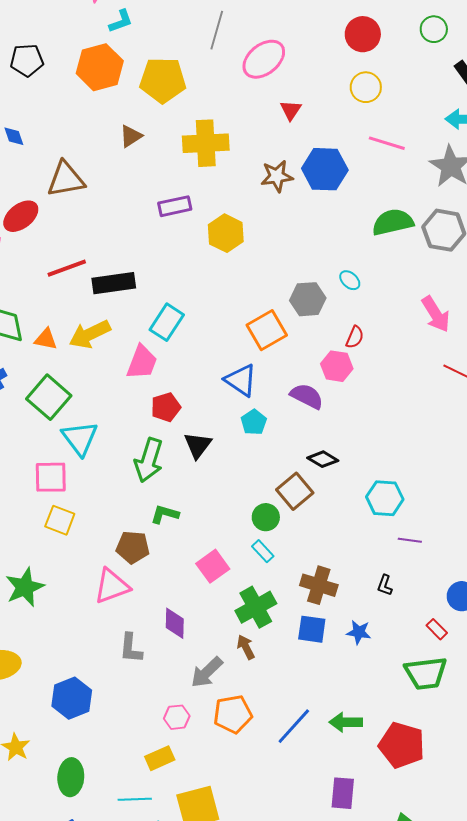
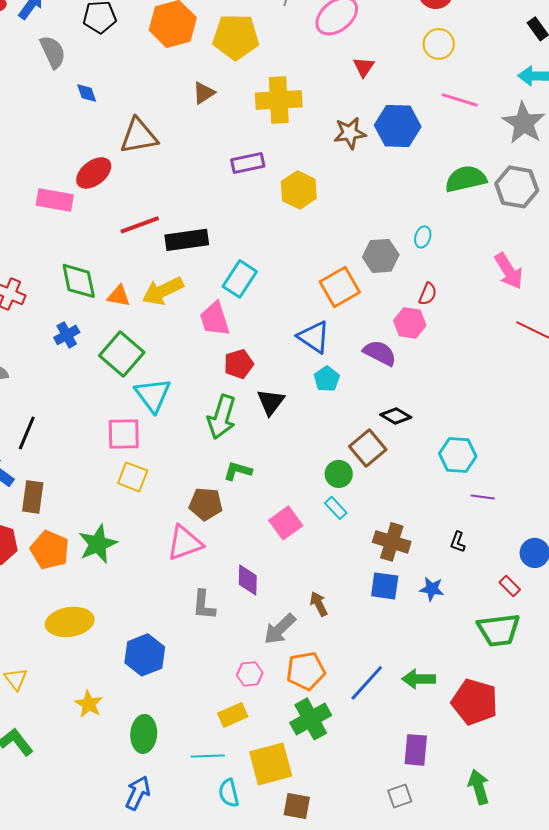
cyan ellipse: (350, 280) -> (423, 237), turned 65
pink trapezoid: (142, 362) -> (215, 319), turned 141
green cross: (256, 607) -> (311, 719), moved

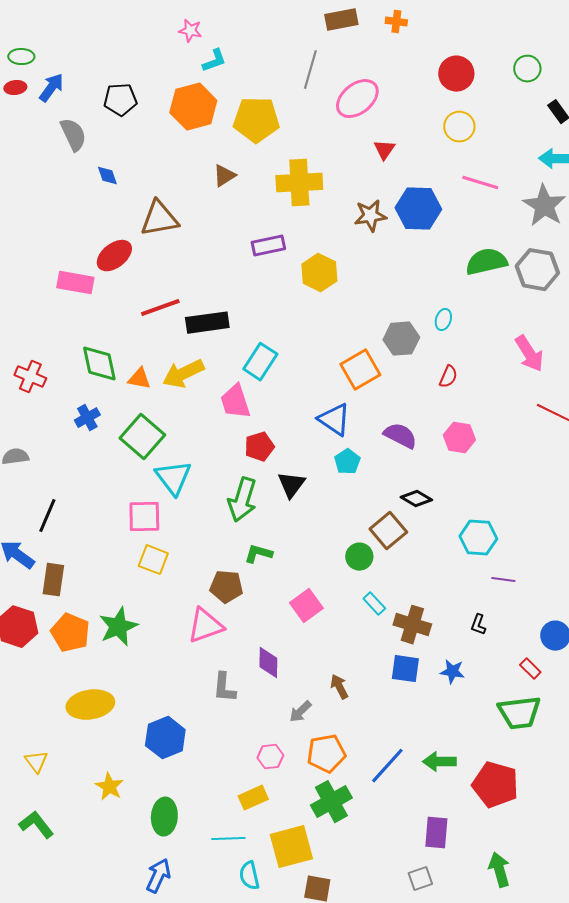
pink hexagon: (410, 323) -> (459, 438), moved
cyan rectangle: (336, 508) -> (374, 604), moved
gray arrow: (280, 629) -> (300, 712), size x0.7

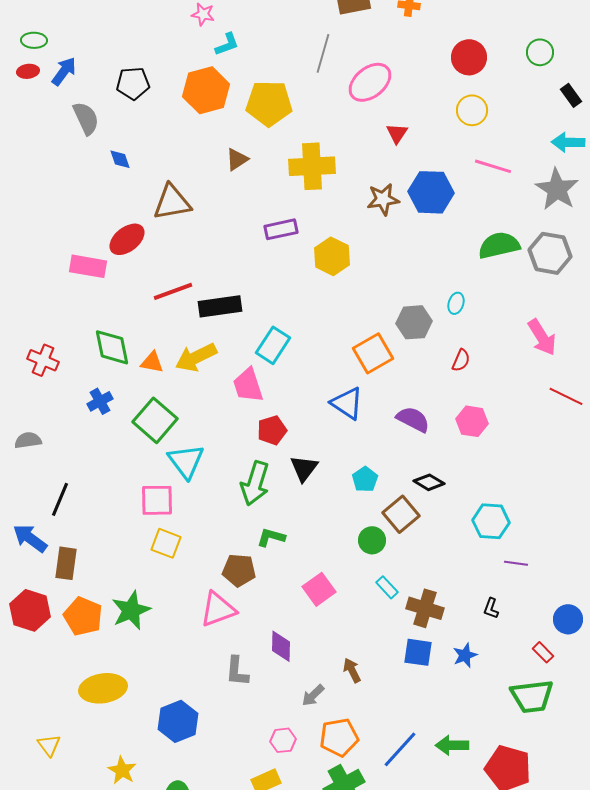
cyan pentagon: (347, 462) -> (365, 479), moved
blue star: (452, 672) -> (465, 655), turned -30

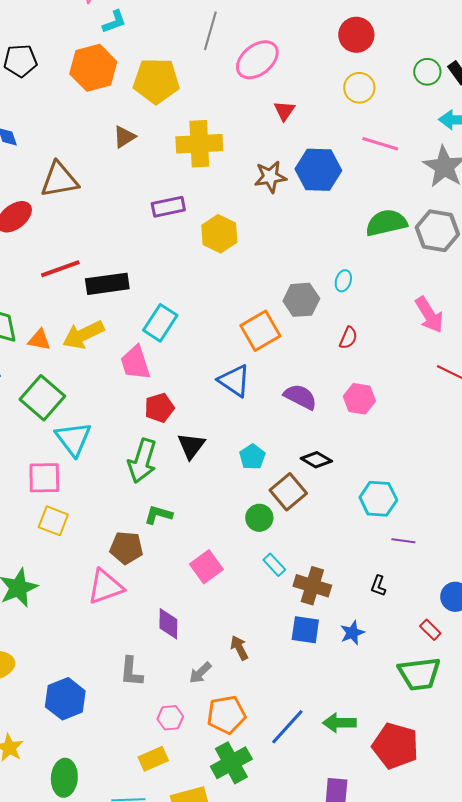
green circle: (540, 52) -> (427, 72), moved
gray L-shape: (237, 671) -> (131, 672), moved

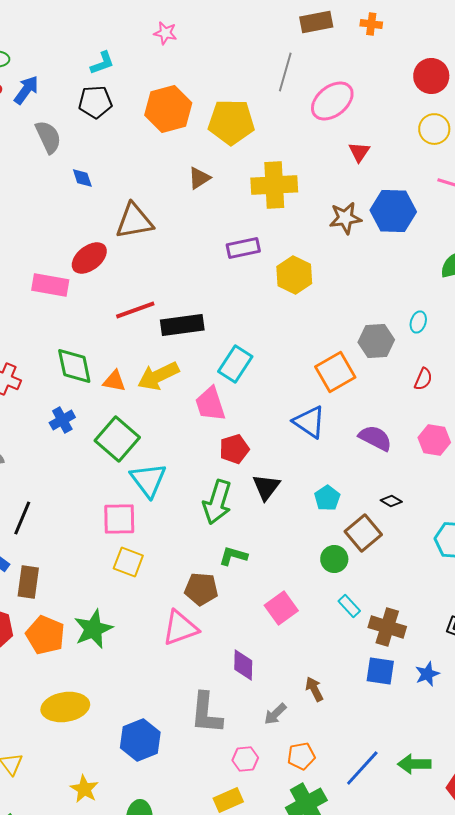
cyan L-shape: (114, 22) -> (102, 63), moved
black diamond: (316, 460) -> (391, 501), size x0.7
gray L-shape: (131, 672) -> (206, 713), size x1.4
orange pentagon: (226, 715) -> (301, 756), size x0.7

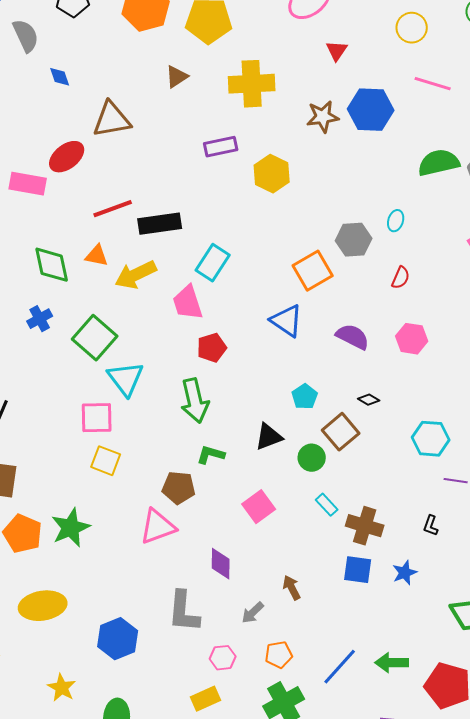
orange triangle: (114, 381) -> (97, 256), moved
black triangle: (266, 487) -> (269, 437), moved, turned 32
green arrow: (217, 502) -> (195, 401), turned -30

